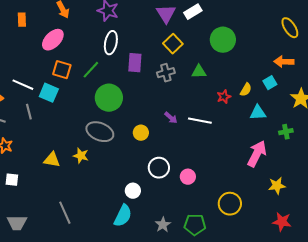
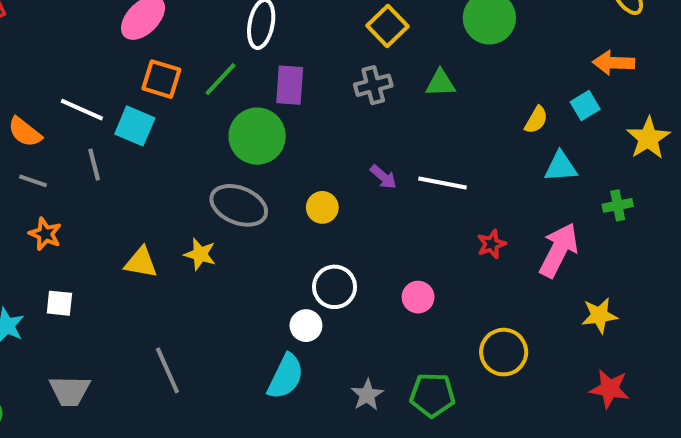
purple rectangle: (135, 63) -> (290, 85), moved
red star: (224, 97) -> (491, 244), moved
white circle: (159, 168) -> (335, 287), moved

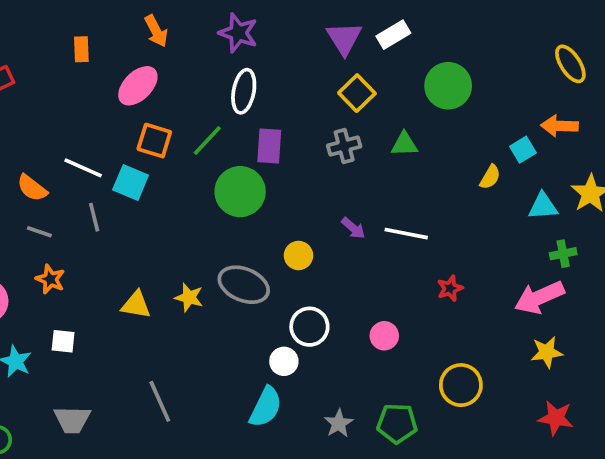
cyan square: (585, 106) -> (523, 150), moved
cyan triangle: (561, 167) -> (543, 206), moved
gray ellipse: (239, 205) -> (244, 285), moved
pink arrow: (559, 250) -> (539, 297), moved, turned -141

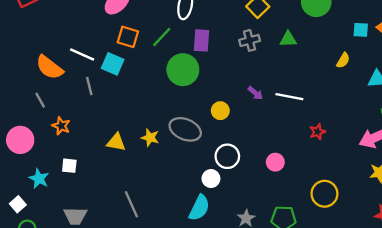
cyan square: (523, 150) -> (361, 30), moved, turned 35
orange semicircle: (32, 188) -> (49, 67), size x1.4
gray line: (39, 232) -> (40, 100), moved, turned 42

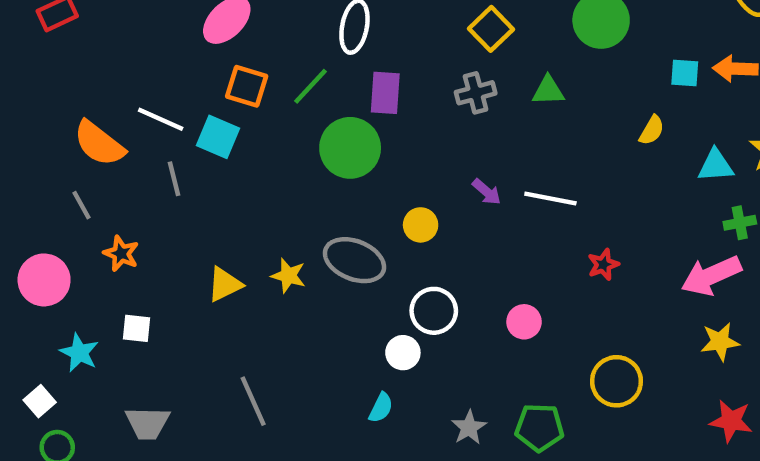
yellow triangle: (116, 142) -> (225, 284), turned -36
cyan semicircle: (199, 208) -> (381, 408), size x0.6

